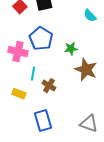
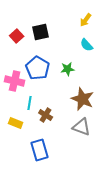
green star: (71, 49) -> (68, 69), moved
gray triangle: (89, 124) -> (82, 127), moved

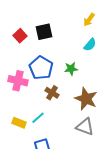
cyan semicircle: (87, 45) -> (90, 45), turned -96
cyan line: (30, 103) -> (38, 118), moved, turned 40
brown cross: (46, 115) -> (52, 93), moved

